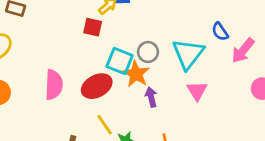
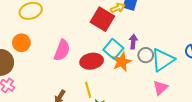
red square: (93, 27) -> (102, 19), size x1.6
gray circle: (148, 52) -> (146, 55), moved
purple arrow: (151, 97) -> (133, 42), moved

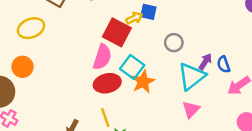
purple arrow: (133, 42) -> (205, 62), moved, turned 32
pink semicircle: (62, 50) -> (102, 57), moved
gray circle: (146, 55) -> (174, 43), moved

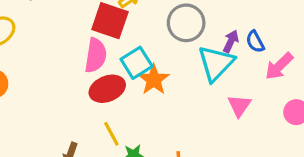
gray circle: (174, 43) -> (186, 23), size x1.5
cyan square: (132, 67) -> (137, 63), turned 30
pink triangle: (191, 110) -> (239, 106), moved

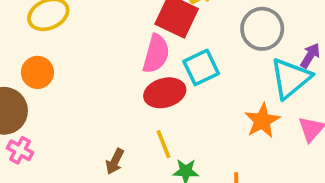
orange star: (154, 80) -> (262, 121), moved

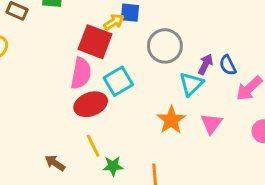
cyan triangle: (290, 78) -> (191, 84), size x0.7
brown arrow: (115, 161) -> (55, 163), turned 102

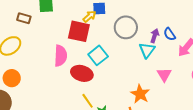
pink semicircle: (81, 73) -> (61, 56), moved
red ellipse: (91, 104) -> (82, 73), turned 45
orange star: (171, 120) -> (140, 94), moved

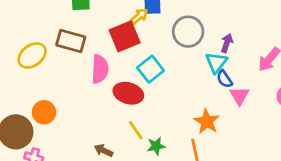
brown rectangle: (24, 18) -> (71, 41), moved, size x1.5
red square: (79, 31) -> (125, 36), turned -35
blue semicircle: (170, 34) -> (224, 79), moved
orange circle: (12, 78) -> (44, 112), moved

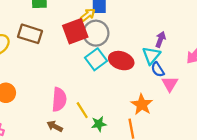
gray circle: (188, 32) -> (96, 33), moved
pink semicircle: (100, 69) -> (59, 99), moved
red ellipse: (128, 93) -> (121, 61), moved

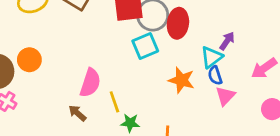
red ellipse: (121, 61) -> (178, 23), moved, turned 65
orange star: (142, 105) -> (182, 80), moved, turned -30

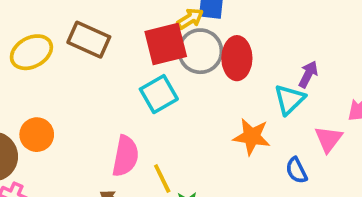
cyan square: (145, 46) -> (159, 94), moved
blue semicircle: (215, 75) -> (296, 170), moved
pink triangle: (225, 96) -> (328, 139), moved

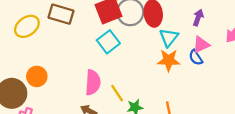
cyan triangle: (289, 99) -> (169, 38), moved
pink triangle: (328, 139) -> (201, 45), moved, turned 36
blue semicircle: (296, 170) -> (196, 57), moved

